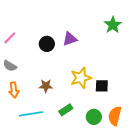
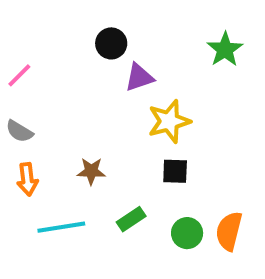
black circle: (47, 44) -> (111, 43), moved
yellow star: (81, 78) -> (169, 121), moved
black square: (102, 86) -> (175, 171), moved

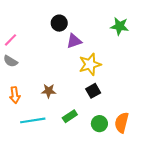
green star: (225, 49) -> (120, 26), turned -30
gray semicircle: (19, 131) -> (10, 61), moved
black square: (175, 171) -> (93, 91), turned -32

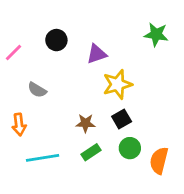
black circle: (59, 23) -> (56, 40), moved
gray semicircle: (10, 61) -> (37, 90), moved
brown star: (49, 91) -> (86, 123), moved
green circle: (99, 124) -> (130, 148), moved

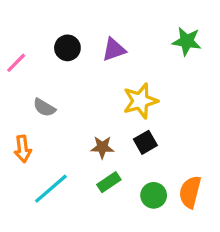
purple triangle: (97, 54) -> (114, 50), moved
green circle: (130, 148) -> (154, 195), moved
cyan line: (43, 158) -> (51, 189), turned -32

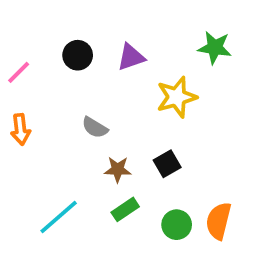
yellow star: (140, 101) -> (177, 97), moved
gray semicircle: (44, 108) -> (95, 128), moved
orange arrow: (23, 149) -> (21, 129), moved

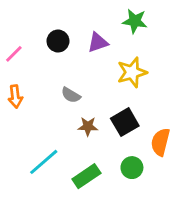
green star: (215, 48) -> (135, 21), moved
black square: (167, 164) -> (125, 122), size x1.4
green rectangle: (125, 209) -> (86, 176), moved, size x1.4
orange semicircle: (219, 221) -> (160, 142), moved

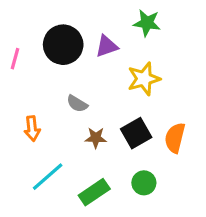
black circle: (58, 41) -> (63, 45), size x1.6
pink line: (14, 54) -> (15, 59), turned -30
orange arrow: (15, 96) -> (32, 128), moved
orange semicircle: (160, 142) -> (175, 138), moved

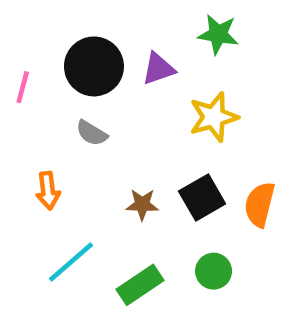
gray semicircle: (77, 104) -> (92, 133), moved

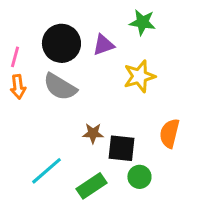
gray semicircle: (92, 133) -> (60, 87), size x1.6
orange arrow: (48, 191) -> (18, 87), moved
black square: (202, 198) -> (121, 148), moved, turned 36

